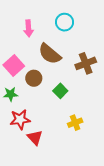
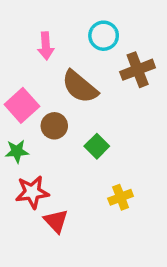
brown cross: (86, 63) -> (138, 70), moved

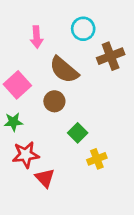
brown circle: (54, 126) -> (54, 101), moved
green square: (97, 146) -> (78, 133), moved

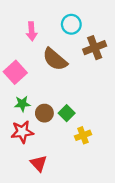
brown circle: (54, 101) -> (44, 113), moved
green star: (13, 122) -> (22, 104), moved
red triangle: (45, 178) -> (39, 163), moved

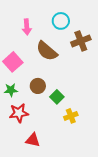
green star: (22, 104) -> (11, 90), moved
brown circle: (44, 113) -> (38, 86), moved
red triangle: (39, 163) -> (33, 140), turned -35

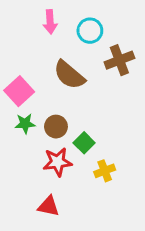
pink arrow: (27, 27) -> (50, 22), moved
green star: (11, 90) -> (25, 124), moved
red star: (19, 113) -> (57, 162), moved

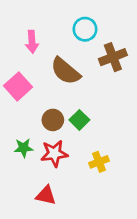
pink arrow: (50, 22) -> (32, 42), moved
green star: (25, 124) -> (24, 148), moved
green square: (84, 143) -> (79, 120), moved

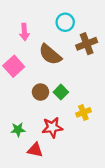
green star: (24, 148) -> (18, 130), moved
red star: (54, 153) -> (52, 127), moved
yellow cross: (99, 162) -> (83, 112), moved

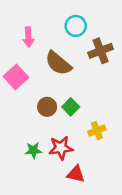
green star: (18, 130) -> (33, 150), moved
red triangle: (35, 150) -> (76, 174), moved

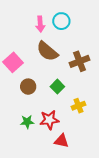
pink arrow: (28, 37) -> (40, 24), moved
brown cross: (101, 51) -> (80, 61), moved
brown circle: (47, 107) -> (28, 87), moved

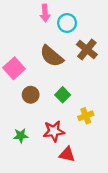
pink arrow: (40, 24) -> (45, 13), moved
brown cross: (80, 61) -> (87, 49), moved, turned -30
green star: (27, 122) -> (21, 136), moved

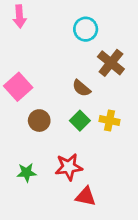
pink arrow: (45, 13) -> (20, 16), moved
brown semicircle: (52, 56) -> (81, 88), moved, size x0.6
yellow cross: (86, 116) -> (110, 121), moved, turned 32

